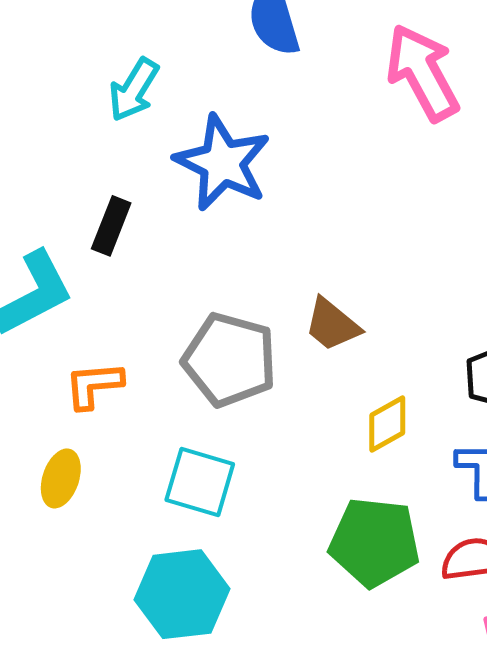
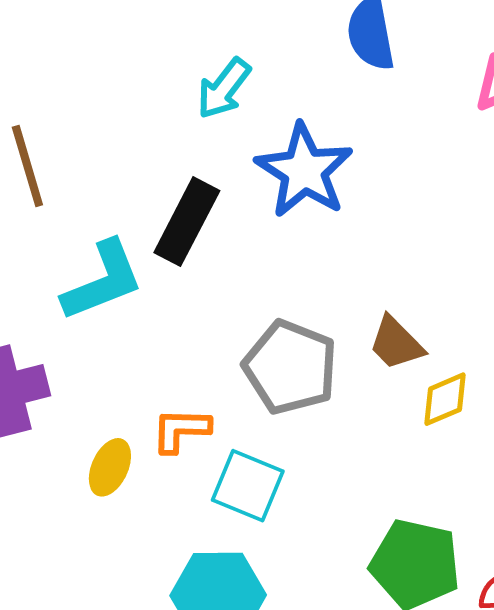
black rectangle: (111, 226) -> (187, 222), size x1.5
orange L-shape: (94, 385) -> (181, 430), moved
yellow diamond: (387, 424) -> (445, 399), moved

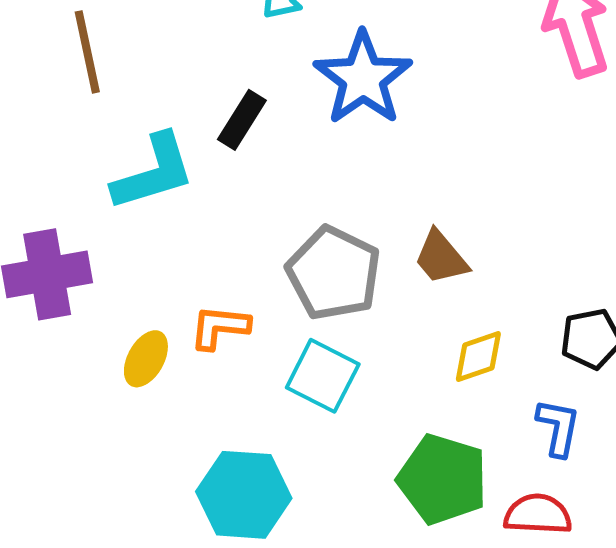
black rectangle: (187, 222) -> (242, 120), size x0.7
yellow diamond: (445, 399) -> (478, 357), moved
cyan square: (248, 486) -> (323, 376), moved

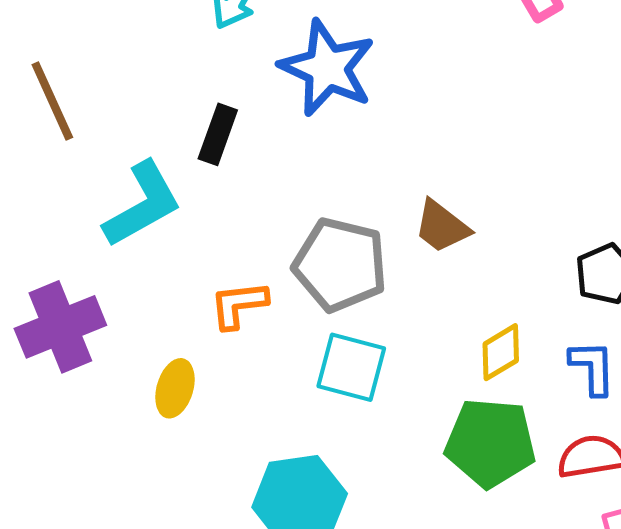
orange L-shape: (220, 327) -> (239, 305), moved
yellow diamond: (478, 357) -> (501, 352), moved

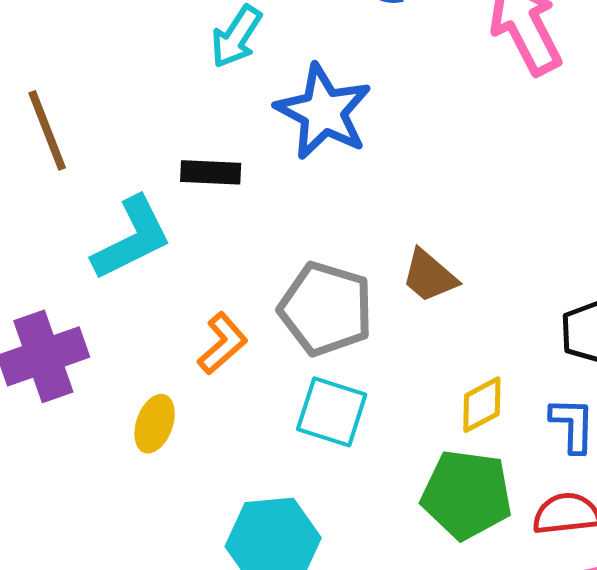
black rectangle: (218, 134) -> (211, 172), turned 70
orange L-shape: (239, 305) -> (223, 343), turned 142

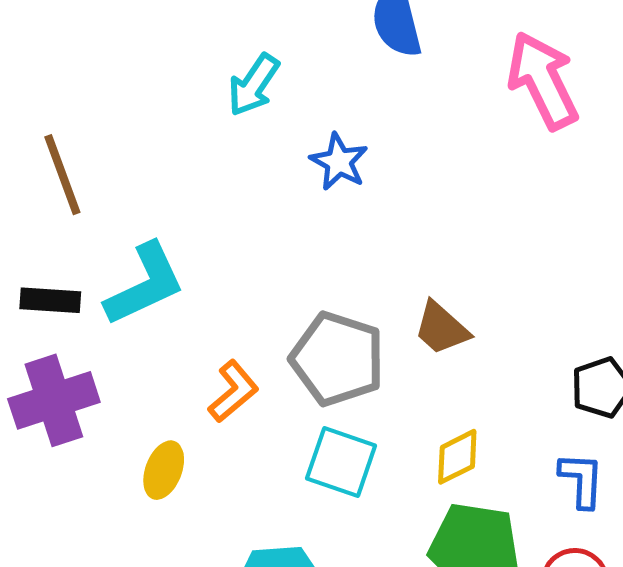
blue star: (323, 112) -> (339, 162), size x0.6
black rectangle: (211, 172) -> (50, 300), moved
yellow diamond: (482, 405) -> (457, 457), moved

